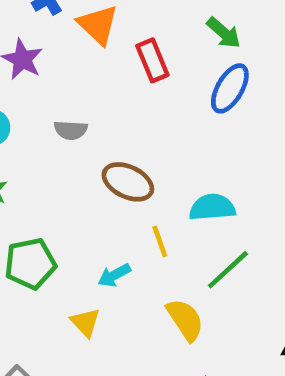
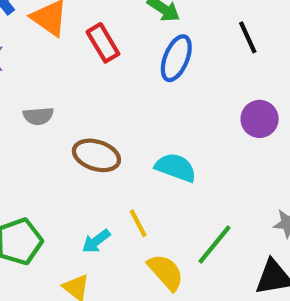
cyan semicircle: (212, 207) -> (176, 168), turned 33
yellow line: (160, 241) -> (138, 223), moved
green line: (228, 270) -> (215, 244), moved

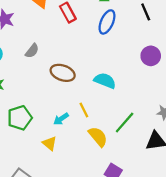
gray semicircle: (38, 116) -> (32, 51), turned -49

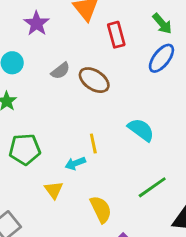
brown ellipse: (63, 73) -> (94, 80), moved
yellow line: (84, 110) -> (93, 144), moved
yellow semicircle: (98, 137) -> (101, 209), moved

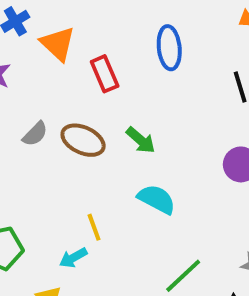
green arrow: (162, 24) -> (141, 140), moved
blue ellipse: (161, 58) -> (169, 48), moved, turned -36

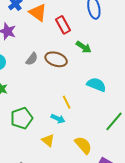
green arrow: (141, 140) -> (84, 47), moved
cyan arrow: (73, 258) -> (58, 119), turned -120

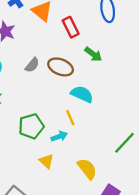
cyan semicircle: (96, 85) -> (82, 94), moved
green pentagon: (22, 118) -> (31, 126), moved
cyan arrow: (58, 119) -> (59, 136), turned -48

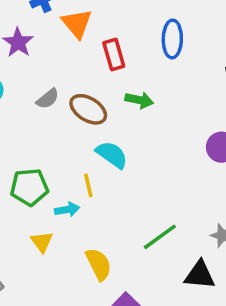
green arrow: (93, 54) -> (139, 100), turned -36

